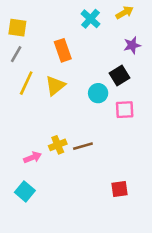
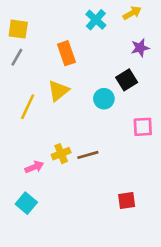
yellow line: (26, 83) -> (28, 107), moved
pink square: (125, 110) -> (143, 127), moved

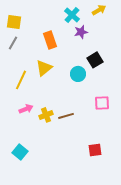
purple star: (140, 48) -> (81, 32), moved
pink square: (143, 127) -> (102, 103), moved
pink arrow: (34, 167) -> (26, 109), moved

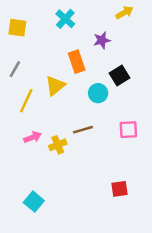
cyan cross: (72, 15) -> (65, 19), moved
orange rectangle: (50, 40) -> (77, 62), moved
gray line: (13, 43) -> (15, 69), moved
brown line: (66, 116) -> (83, 130), moved
cyan square: (20, 152) -> (34, 202), moved

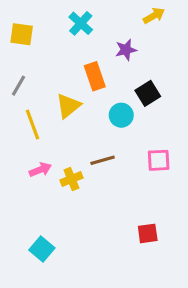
yellow line: (26, 101) -> (33, 125), turned -45

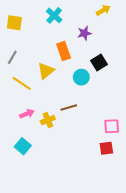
yellow line: (33, 125) -> (22, 83), turned -36
pink square: (159, 160) -> (112, 126), moved
red square: (148, 233) -> (106, 148), moved
cyan square: (42, 249) -> (23, 146), moved

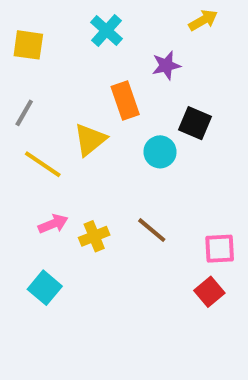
black square: (99, 62) -> (195, 123), turned -35
brown line: (69, 107) -> (152, 230), moved, turned 56
red square: (106, 148) -> (209, 292), turned -32

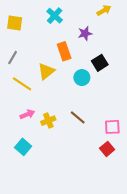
black square: (195, 123) -> (100, 63), turned 35

